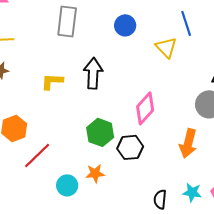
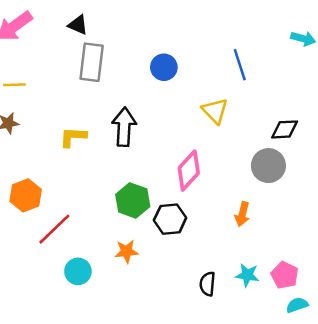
yellow triangle: (166, 47) -> (215, 111), moved
orange arrow: (188, 143) -> (242, 214), size x0.7
cyan circle: (67, 185) -> (78, 271), moved

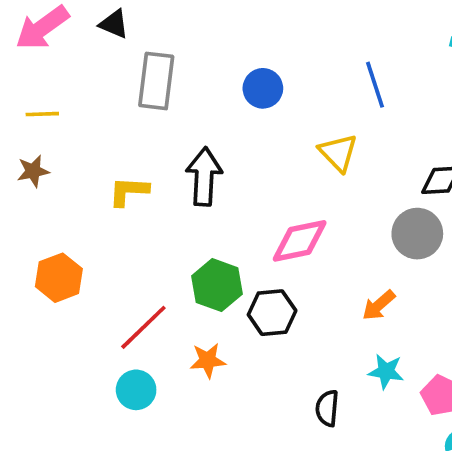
black triangle: (78, 25) -> (114, 24), moved
pink diamond: (189, 171) -> (300, 241), turned 36
orange arrow: (242, 214) -> (379, 305), turned 35
red line: (54, 229) -> (143, 327), moved
cyan star: (247, 275) -> (386, 371), moved

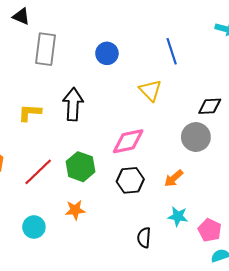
black hexagon: (272, 313) -> (130, 180), moved
red line: (143, 327) -> (38, 172), moved

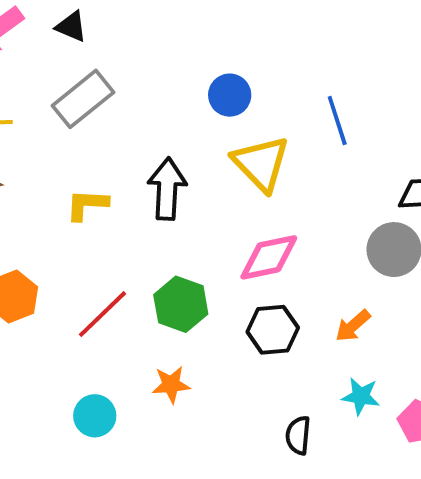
gray rectangle: (46, 49) -> (83, 99), moved, turned 44
blue line: (172, 51) -> (337, 120), moved
yellow triangle: (150, 90) -> (261, 164), moved, size x1.4

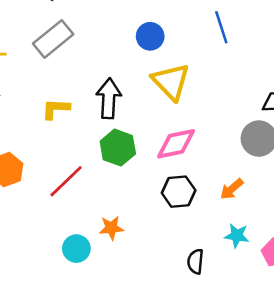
blue line: (337, 120) -> (221, 27), moved
green hexagon: (181, 304) -> (118, 148), moved
cyan circle: (95, 416) -> (76, 249), moved

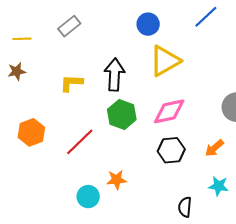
blue line: (221, 27) -> (206, 17), turned 65
gray rectangle: (53, 39) -> (69, 26), size x0.7
yellow triangle: (171, 82) -> (165, 61), turned 44

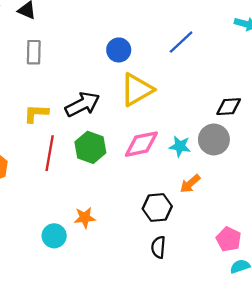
gray rectangle: (69, 26) -> (34, 52), turned -50
black arrow: (114, 75) -> (82, 104), turned 60
red line: (80, 142) -> (50, 153), moved, turned -36
black hexagon: (171, 150) -> (157, 207), moved
cyan star: (219, 186) -> (180, 146), moved

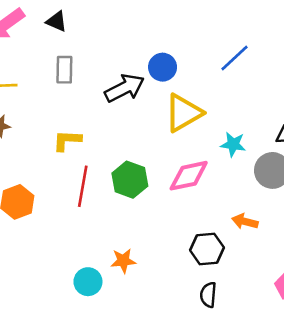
black arrow: (82, 104) -> (125, 88), moved
cyan star: (180, 146) -> (233, 144), moved
orange arrow: (190, 184) -> (245, 221), turned 55

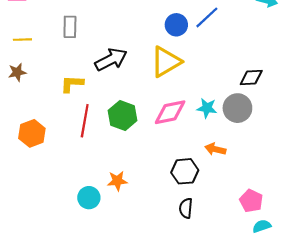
blue circle: (163, 67) -> (176, 25), moved
black arrow: (125, 88) -> (111, 60), moved
cyan star: (233, 144) -> (207, 108), moved

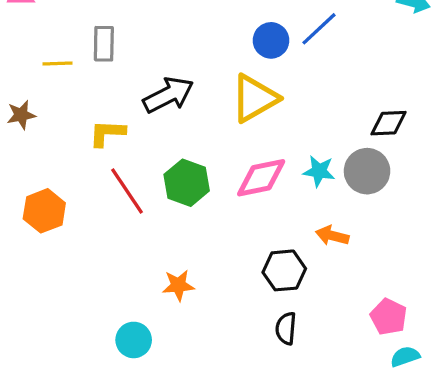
yellow line: (22, 40) -> (57, 64), moved
red line: (85, 121) -> (127, 191), turned -44
cyan circle: (89, 198) -> (134, 340), moved

